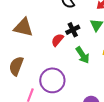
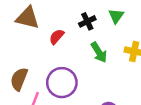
red semicircle: (57, 40) -> (57, 37), moved
brown semicircle: (16, 66) -> (19, 79), moved

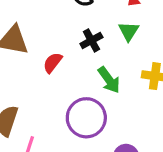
purple circle: (62, 83) -> (86, 118), moved

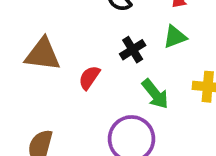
green triangle: (129, 31) -> (175, 37), turned 40

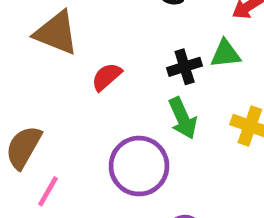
black cross: (133, 50) -> (185, 67), moved

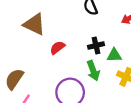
green triangle: (225, 54) -> (114, 55), moved

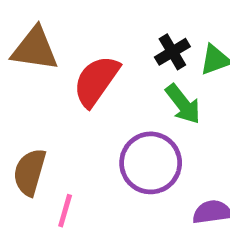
red semicircle: (57, 48) -> (96, 81), size x1.6

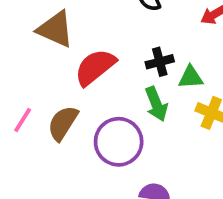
brown semicircle: (30, 172) -> (63, 123), moved
pink line: (65, 211) -> (23, 120), moved

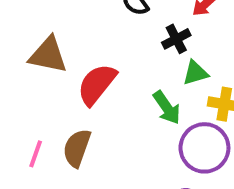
black cross: (160, 62) -> (176, 39), moved
purple circle: (119, 142) -> (204, 148), moved

